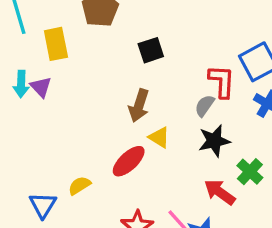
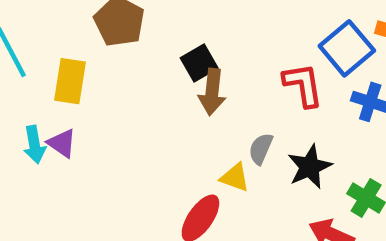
yellow rectangle: (56, 44) -> (70, 81), turned 32
brown arrow: (139, 106) -> (212, 92), moved
gray semicircle: (205, 106) -> (261, 149), moved

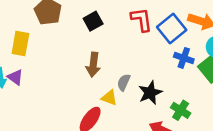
black square: (199, 63) -> (93, 21), moved
red L-shape: (303, 85) -> (142, 20), moved
brown arrow: (212, 92) -> (93, 65), moved

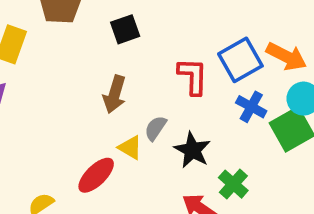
red L-shape: (142, 20) -> (193, 76), moved
black star: (150, 93) -> (192, 150), turned -30

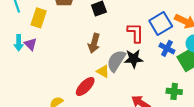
gray semicircle: (155, 128) -> (116, 61), size x1.6
black star: (192, 150) -> (134, 59), moved, turned -30
green cross: (233, 184) -> (174, 91), moved, turned -35

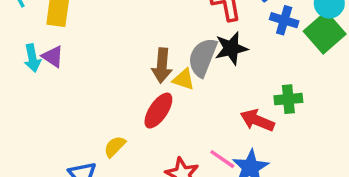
brown arrow: (94, 43) -> (162, 66), moved
green cross: (174, 91) -> (288, 99), moved

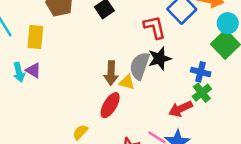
blue cross: (284, 20) -> (201, 72), moved
green cross: (288, 99) -> (202, 93), turned -30
red arrow: (257, 120) -> (181, 109), turned -45

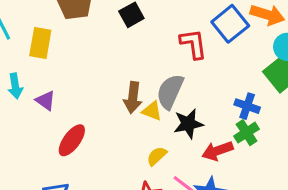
black star: (160, 59) -> (188, 124), moved
purple triangle: (33, 70) -> (45, 101), moved
red ellipse: (110, 105) -> (72, 140), moved
yellow semicircle: (80, 132) -> (157, 156), moved

